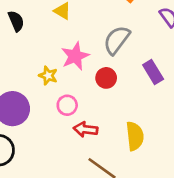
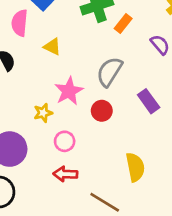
yellow star: (48, 76) -> (43, 113), turned -30
red arrow: (86, 129) -> (65, 174), moved

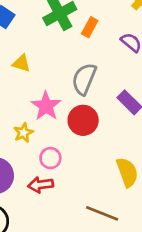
red circle: (102, 111) -> (83, 120), size x1.4
red arrow: (65, 174) -> (41, 185), moved

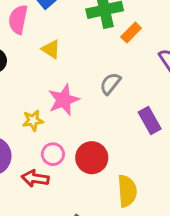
gray semicircle: (84, 79) -> (110, 84), size x0.7
red circle: (83, 120) -> (92, 158), moved

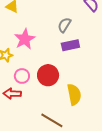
gray semicircle: (110, 84) -> (64, 25), moved
purple rectangle: (150, 120) -> (70, 45), moved, turned -66

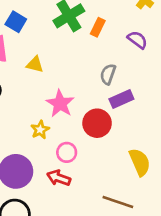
red circle: (48, 75) -> (97, 123), moved
red arrow: (12, 94) -> (59, 178), turned 30

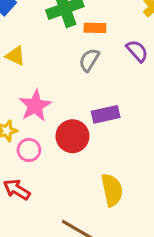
orange rectangle: (98, 27) -> (95, 28), turned 54
gray semicircle: (108, 74) -> (89, 60), moved
pink circle: (67, 152) -> (29, 150), moved

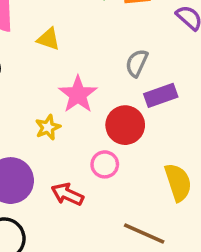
gray semicircle: (89, 60) -> (137, 63), moved
pink circle: (29, 150) -> (105, 164), moved

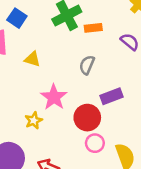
gray semicircle: (137, 63) -> (87, 65), moved
pink circle: (105, 164) -> (95, 143), moved

